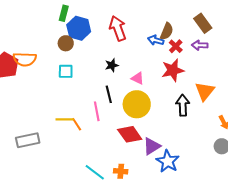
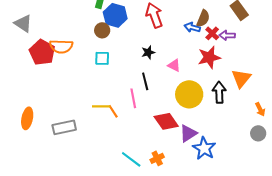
purple arrow: (200, 45) -> (227, 35), moved
yellow circle: (137, 104) -> (189, 94), moved
orange cross: (121, 171) -> (157, 158), turned -32

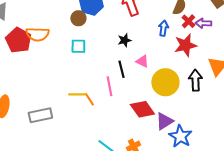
blue arrow: (192, 27) -> (163, 28), moved, turned 84
pink triangle: (174, 65) -> (142, 61), moved

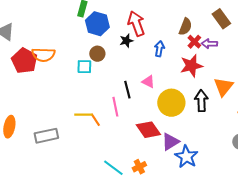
brown circle: (78, 18) -> (97, 54), moved
blue arrow: (163, 28) -> (159, 49), moved
black star: (124, 40) -> (126, 41), moved

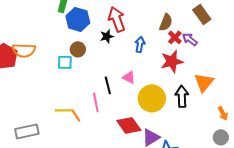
purple arrow: (209, 44) -> (190, 39), turned 35

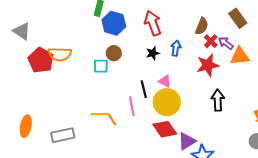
black star: (107, 36) -> (153, 53), moved
orange triangle: (204, 82) -> (240, 56), moved, turned 45
yellow circle: (152, 98) -> (167, 102), moved

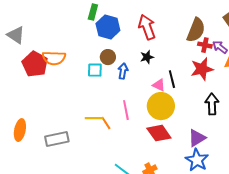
brown semicircle: (202, 26) -> (196, 30), size x1.4
red cross: (211, 41) -> (205, 45), turned -32
blue arrow: (176, 48) -> (123, 71), moved
black line: (144, 89) -> (172, 79), moved
purple triangle: (187, 141) -> (197, 138), moved

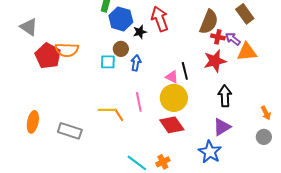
black star: (147, 57) -> (140, 32), moved
purple triangle: (197, 138) -> (222, 127), moved
gray rectangle: (57, 139) -> (70, 131), turned 30

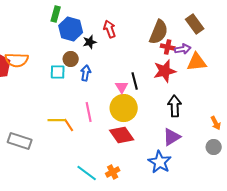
red arrow: (160, 19) -> (110, 29), size x0.7
purple arrow: (233, 39) -> (183, 49), turned 133
pink triangle: (172, 77) -> (122, 87), turned 32

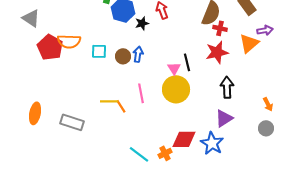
purple arrow: (183, 49) -> (265, 30), moved
brown circle: (71, 59) -> (123, 56), moved
orange triangle: (197, 62) -> (249, 43), turned -35
cyan square: (58, 72) -> (99, 51), moved
red diamond: (122, 135) -> (184, 139), moved, turned -55

